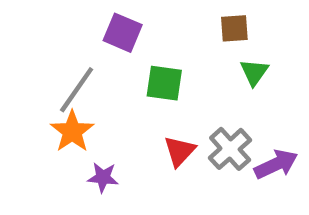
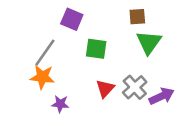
green triangle: (254, 72) -> (149, 42), size x1.5
orange star: (72, 131) -> (42, 77), turned -30

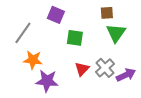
gray line: (45, 53) -> (23, 33), moved
purple star: (60, 104) -> (47, 81), size x1.6

